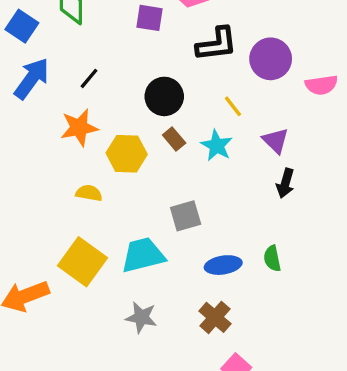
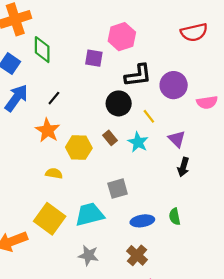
black circle: (164, 96) -> (119, 103), moved
orange star: (79, 128) -> (48, 130), turned -30

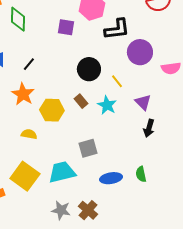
black L-shape: (138, 75) -> (117, 29), moved
brown cross: (137, 255) -> (88, 210), moved

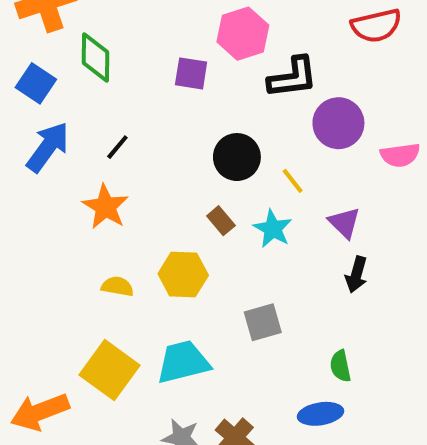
yellow hexagon: (52, 110) -> (183, 274), moved
gray square: (88, 148) -> (263, 322), moved
blue ellipse: (111, 178) -> (321, 414), moved

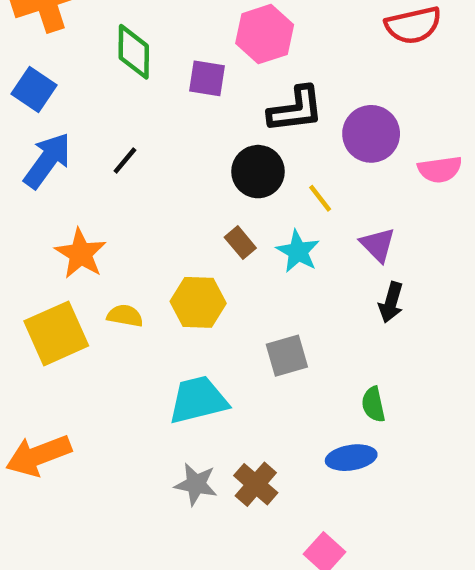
green diamond: (96, 57) -> (134, 52), moved
black L-shape: (293, 77) -> (296, 109), moved
orange star: (106, 207) -> (81, 254), moved
yellow square: (109, 370) -> (56, 333), moved, turned 30

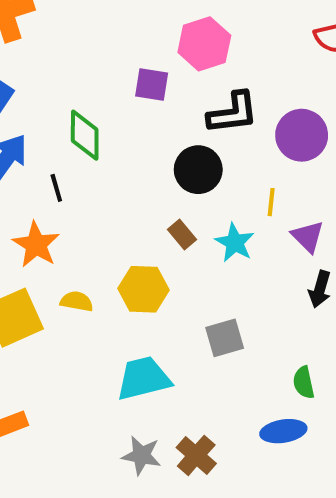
green diamond: (134, 52) -> (85, 135), moved
black line: (125, 160) -> (56, 188), moved, turned -56
yellow line: (320, 198) -> (271, 202), moved, turned 44

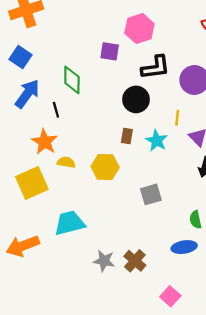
brown rectangle: (182, 235) -> (127, 136), turned 49
yellow semicircle: (77, 301) -> (66, 162), moved
cyan trapezoid: (143, 378) -> (70, 223), moved

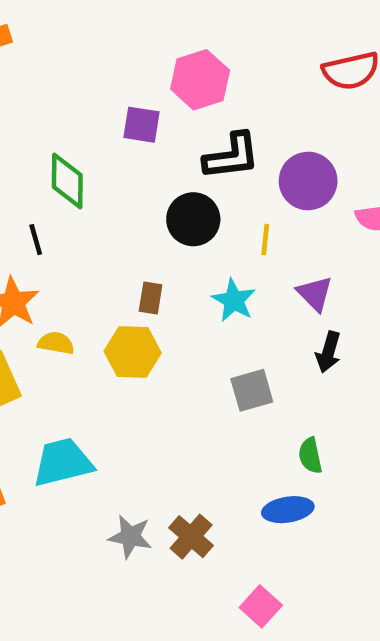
yellow line: (177, 118) -> (265, 240), moved
brown rectangle: (127, 136) -> (151, 298), moved
gray square: (151, 194) -> (252, 390), moved

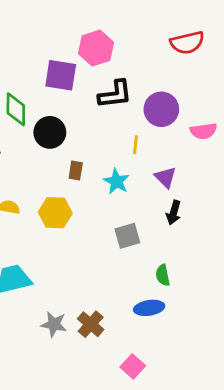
purple square: (142, 125) -> (61, 75), size x1.4
black circle: (193, 219) -> (50, 132), moved
brown rectangle: (151, 298) -> (76, 170), moved

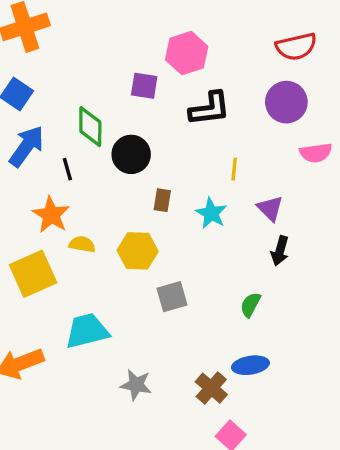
purple square: (61, 75) -> (144, 86), size x0.7
purple circle: (161, 109) -> (286, 102), moved
gray square: (127, 236) -> (172, 297), moved
green semicircle: (163, 275) -> (250, 305), moved, turned 40
brown cross: (91, 324) -> (211, 388), moved

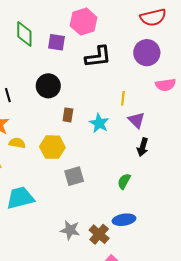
green diamond: (90, 127) -> (24, 34), moved
yellow line: (234, 169) -> (123, 98), moved
gray star: (136, 385) -> (70, 230), moved

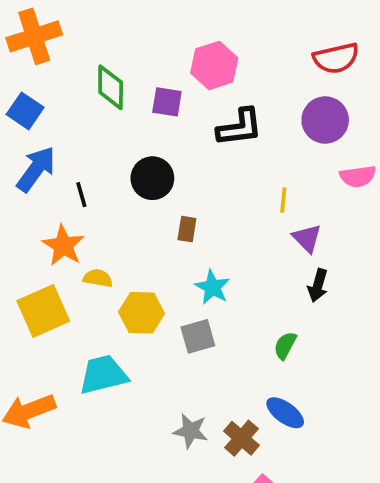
cyan star: (99, 123) -> (212, 287), moved
yellow hexagon: (52, 147) -> (141, 313), moved
blue ellipse: (124, 220) -> (285, 413), turned 45

